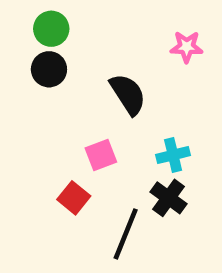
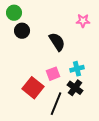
green circle: (51, 29) -> (14, 13), moved
pink square: (101, 155) -> (53, 74), moved
red square: (74, 198) -> (33, 88), size x1.5

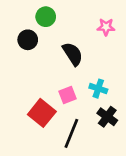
green circle: (14, 13) -> (46, 17), moved
cyan cross: (77, 69) -> (98, 89), turned 32
black cross: (75, 88) -> (107, 117), moved

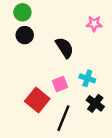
green circle: (46, 17) -> (22, 12), moved

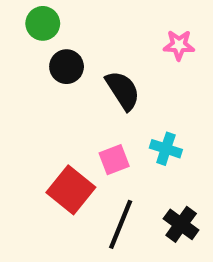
black circle: (25, 35) -> (67, 67), moved
black cross: (95, 103) -> (181, 224), moved

